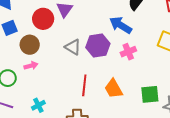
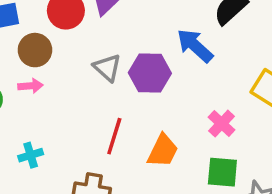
pink cross: (128, 52) -> (222, 124), moved, turned -35
orange trapezoid: (114, 89) -> (163, 151), turned -135

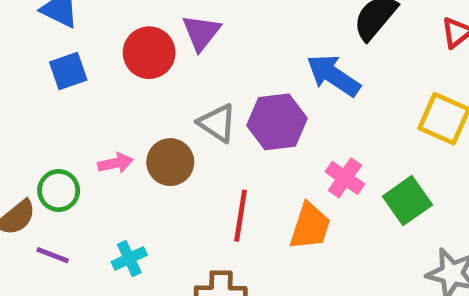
brown circle: (35, 50) -> (170, 162), moved
pink cross: (222, 124) -> (345, 178), moved
green square: (222, 172) -> (407, 201), moved, turned -32

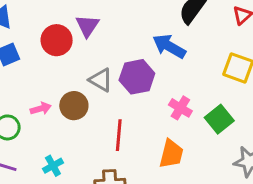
orange trapezoid: (310, 226) -> (171, 154), moved

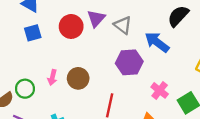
gray triangle: (101, 80) -> (123, 25), moved
pink arrow: (41, 109) -> (52, 77), turned 112

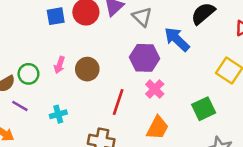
blue square: (33, 33) -> (56, 16), moved
pink cross: (160, 90) -> (155, 89), moved

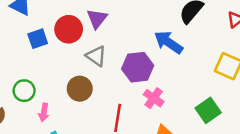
gray triangle: (142, 17) -> (96, 56), moved
pink arrow: (59, 65) -> (44, 112), moved
green circle: (28, 74) -> (24, 91), moved

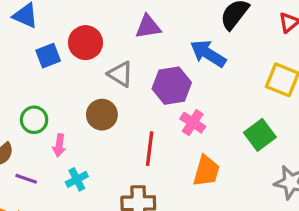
purple triangle: (97, 19) -> (148, 27), moved, turned 45

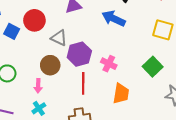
blue square: (48, 56) -> (12, 31), turned -35
purple hexagon: (172, 86) -> (79, 54), moved
pink arrow: (59, 145) -> (38, 86), moved

